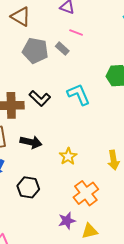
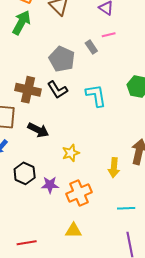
pink line: (76, 32) -> (109, 35), turned -48
gray pentagon: (35, 51) -> (62, 59), moved
purple star: (67, 221) -> (50, 185), moved

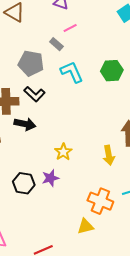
cyan L-shape: (96, 95) -> (72, 72), moved
black arrow: (38, 130) -> (25, 124), moved
purple star: (50, 185) -> (50, 178), moved
orange cross: (79, 193) -> (100, 201), moved, turned -30

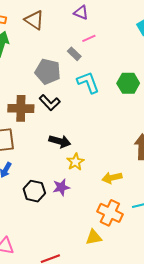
black arrow: (25, 124) -> (60, 141), moved
yellow arrow: (109, 155) -> (112, 178), moved, turned 84

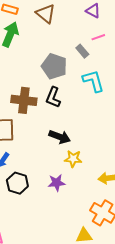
black L-shape: (50, 103) -> (53, 97), turned 60
yellow star: (75, 162) -> (73, 159), turned 30
black hexagon: (34, 191) -> (17, 183), moved

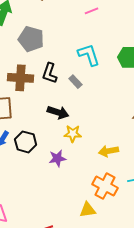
gray rectangle: (82, 51) -> (75, 82), moved
gray pentagon: (54, 66) -> (31, 39), moved
black hexagon: (17, 183) -> (26, 142), moved

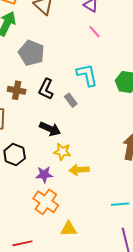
pink line: (91, 11) -> (95, 32), turned 64
brown cross: (20, 78) -> (17, 90), size x0.7
yellow arrow: (108, 151) -> (79, 170), moved
orange cross: (105, 186) -> (46, 202), moved

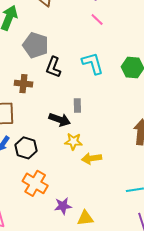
black L-shape: (46, 89) -> (53, 67), moved
gray rectangle: (71, 100) -> (77, 106), moved, turned 40
purple star: (44, 174) -> (63, 206), moved
orange cross: (46, 202) -> (35, 183), moved

